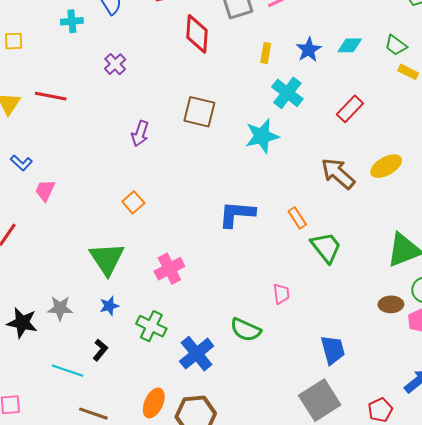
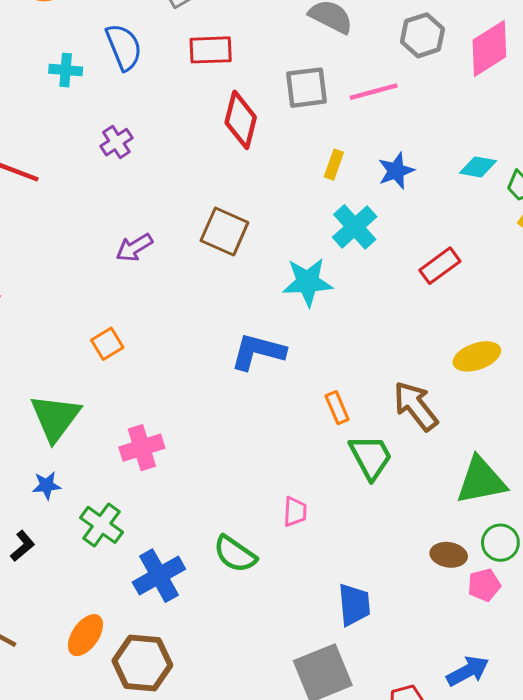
cyan diamond: (350, 45) -> (478, 167), moved
purple arrow: (140, 134) -> (134, 248), turned 30
brown arrow: (338, 174) -> (416, 406), moved
blue L-shape: (237, 214) -> (258, 352), moved

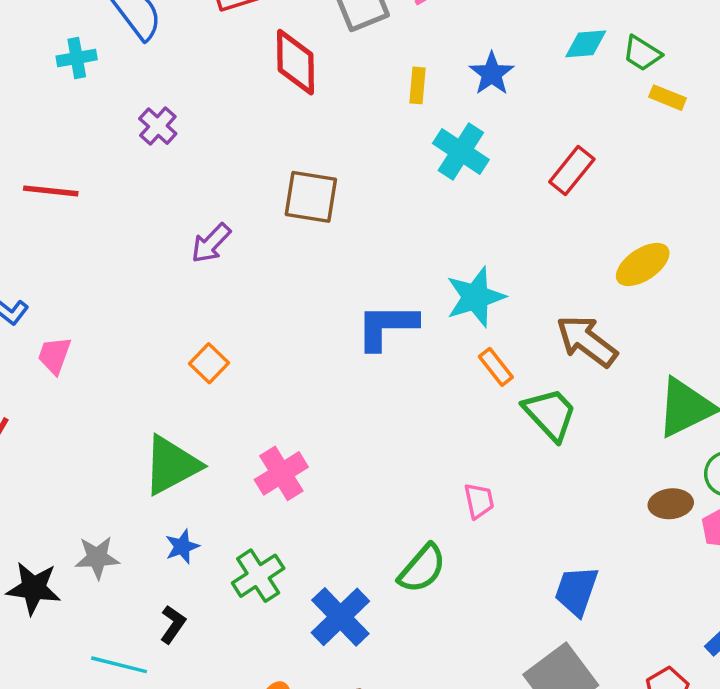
cyan star: (308, 282) -> (475, 297), moved
green triangle: (55, 418) -> (171, 465), turned 40
green cross: (101, 525) -> (258, 576), turned 36
green semicircle: (235, 554) -> (422, 568), turned -69
blue trapezoid: (354, 605) -> (576, 591), turned -141

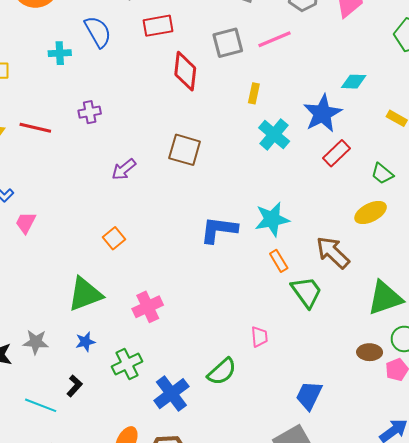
green trapezoid: (642, 53) -> (382, 174), moved
blue star: (492, 74) -> (322, 113), moved, size x1.5
purple cross: (158, 126) -> (90, 112), moved, turned 30

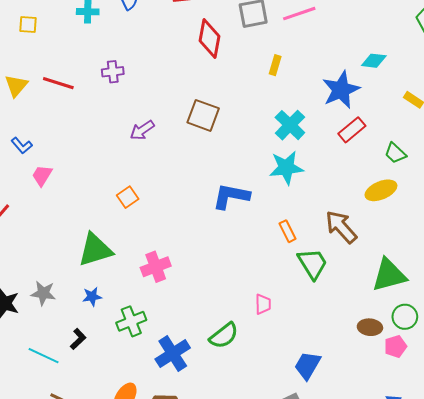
cyan cross: (274, 134) -> (290, 125), moved
cyan star: (272, 219) -> (286, 168), moved

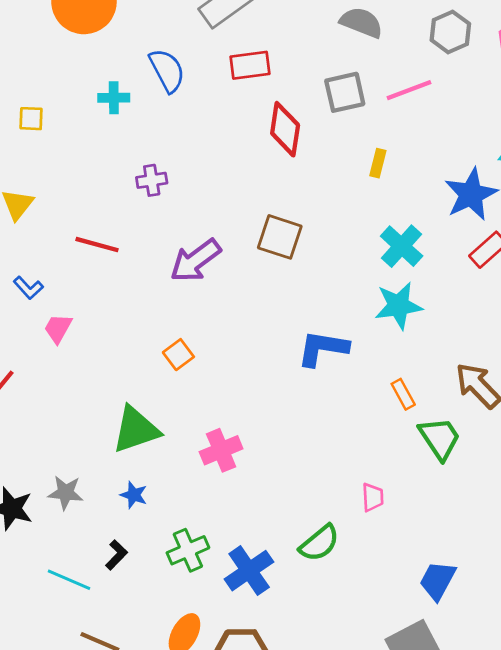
red line: (58, 83) -> (97, 245), moved
purple arrow: (142, 130) -> (195, 260), size x1.5
blue star: (92, 297) -> (134, 495), turned 30
green cross: (131, 321) -> (188, 550), moved

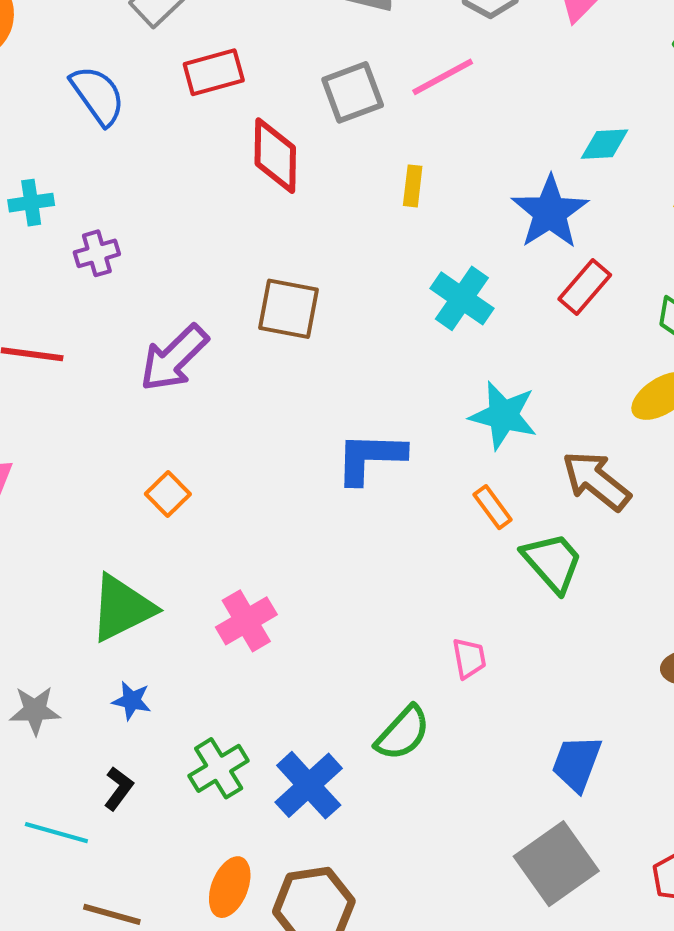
cyan cross: (114, 98) -> (31, 203), moved
cyan star: (398, 306) -> (503, 415), moved, turned 30

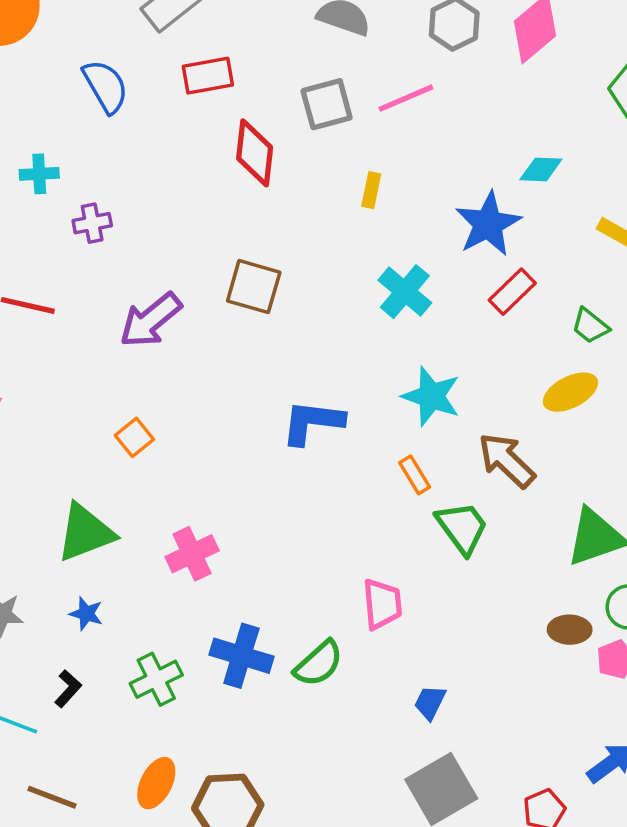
pink trapezoid: (469, 658) -> (382, 604), size x1.4
blue trapezoid: (577, 763) -> (430, 702), moved, size x0.7
blue cross: (309, 785) -> (241, 656), moved, turned -36

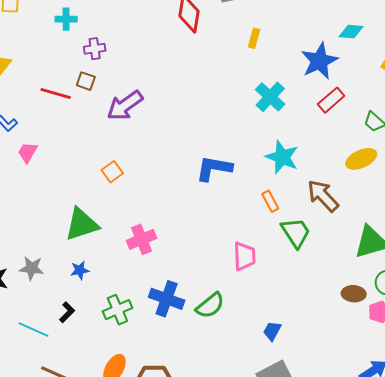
brown square: (254, 287) -> (86, 81), moved, size x0.6
pink trapezoid: (382, 604) -> (244, 256), moved
blue star: (86, 614) -> (80, 270), turned -30

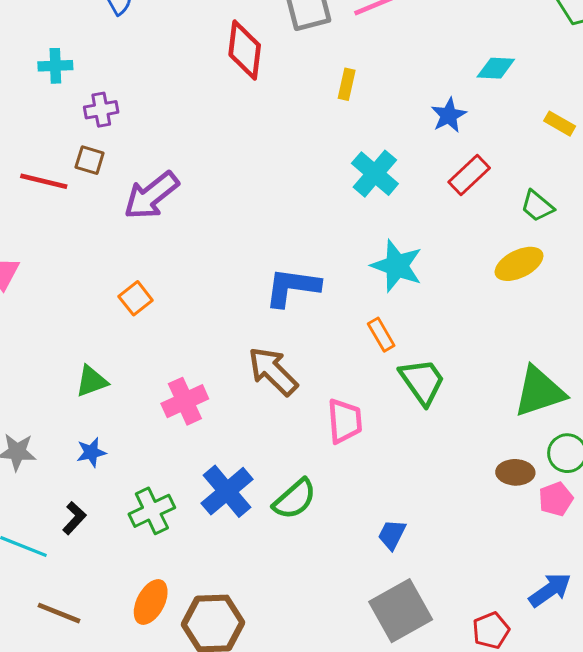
blue star: (319, 61) -> (449, 115), size x0.6
brown arrow: (323, 196) -> (273, 371), moved
green triangle: (82, 224) -> (92, 381), size x0.6
blue cross: (167, 299) -> (227, 491), turned 32

